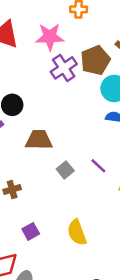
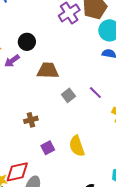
brown cross: (12, 190) -> (31, 120), moved
purple square: (31, 231) -> (48, 148), moved

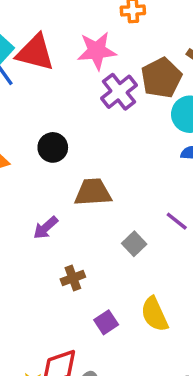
purple arrow: (12, 61) -> (46, 228), moved
gray square: (68, 95) -> (134, 244), moved

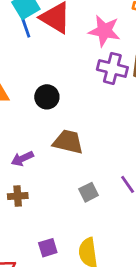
purple cross: (119, 92) -> (112, 68), turned 36
brown cross: (73, 278) -> (18, 196), moved

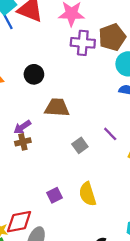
brown cross: (18, 196) -> (23, 142), moved

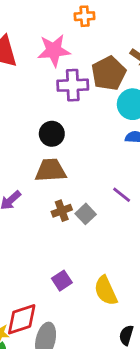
black circle: (34, 74) -> (52, 134), moved
brown cross: (23, 142) -> (62, 211), moved
yellow semicircle: (87, 194) -> (106, 291), moved

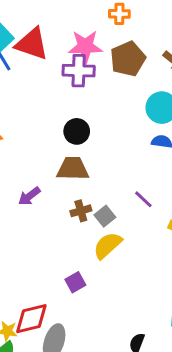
brown pentagon: (109, 73) -> (128, 59), moved
purple cross: (73, 85) -> (79, 71), moved
yellow semicircle: (106, 291) -> (108, 245), moved, turned 68

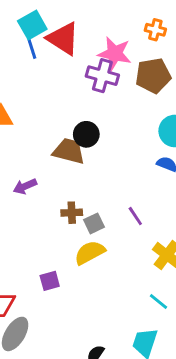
brown trapezoid: (73, 169) -> (69, 151), moved

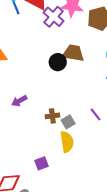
purple cross: (102, 76) -> (53, 17), moved, turned 30
brown trapezoid: (69, 151) -> (73, 53), moved
yellow semicircle: (90, 253) -> (67, 142), turned 115

